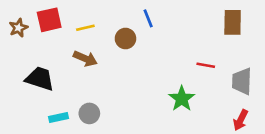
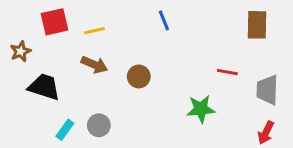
brown star: (18, 28) -> (21, 51), moved
brown circle: (125, 39) -> (139, 77), moved
green star: (182, 99) -> (201, 109), turned 30
cyan rectangle: (59, 117) -> (65, 130), turned -42

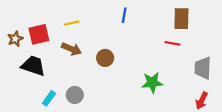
blue line: (164, 20) -> (124, 15), turned 32
red square: (55, 22) -> (39, 34), moved
brown rectangle: (257, 25) -> (181, 19), moved
red line: (227, 72) -> (172, 43), moved

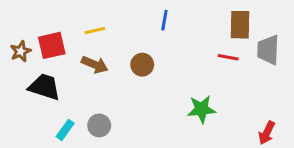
brown circle: (105, 58) -> (142, 65), moved
gray trapezoid: (203, 68) -> (268, 50), moved

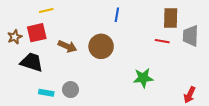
yellow line: (95, 31) -> (46, 11), moved
brown circle: (142, 65) -> (101, 46), size x1.5
cyan rectangle: (65, 130) -> (46, 93), turned 64

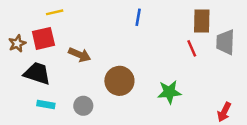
red line: (162, 41) -> (192, 48), turned 56
brown circle: (101, 46) -> (119, 81), moved
cyan rectangle: (46, 93) -> (46, 105), moved

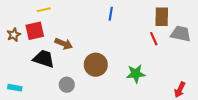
gray trapezoid: (225, 42) -> (181, 34), turned 100
black trapezoid: (37, 73) -> (44, 59), moved
cyan rectangle: (46, 105) -> (15, 88), moved

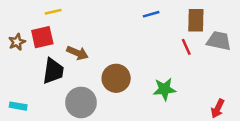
blue line: (111, 14) -> (151, 14), moved, turned 64
black trapezoid: (44, 59) -> (53, 71), turned 80
gray circle: (67, 85) -> (81, 102), size x1.6

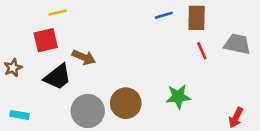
brown rectangle: (196, 20) -> (197, 18), moved
brown star: (17, 42) -> (13, 68), moved
black trapezoid: (53, 71) -> (58, 77), turned 44
brown circle: (116, 78) -> (126, 103), moved

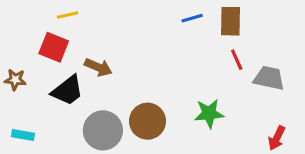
red square: (46, 40) -> (54, 47), turned 35
gray trapezoid: (237, 44) -> (269, 78), moved
brown star: (13, 68) -> (15, 80), turned 30

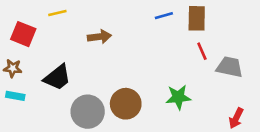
red square: (54, 47) -> (23, 34), moved
brown arrow: (98, 67) -> (99, 37), moved, turned -30
cyan rectangle: (23, 135) -> (15, 96), moved

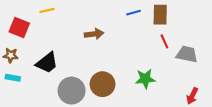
brown arrow: (99, 37) -> (94, 34), moved

